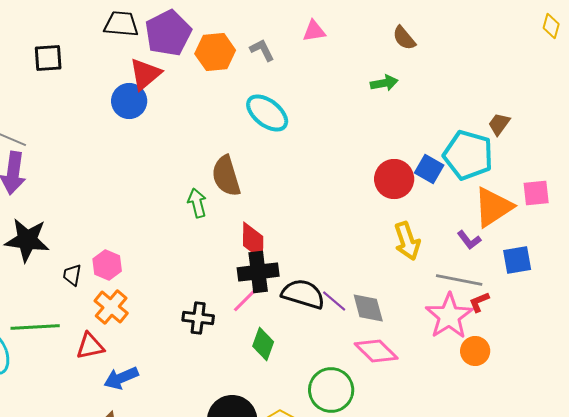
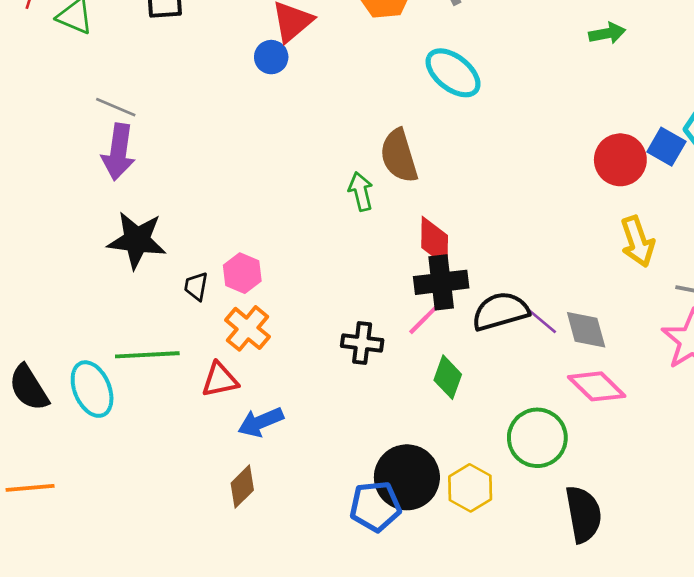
blue circle: (129, 101) -> (271, 57), size x0.7
black semicircle: (303, 294) -> (500, 311), turned -33

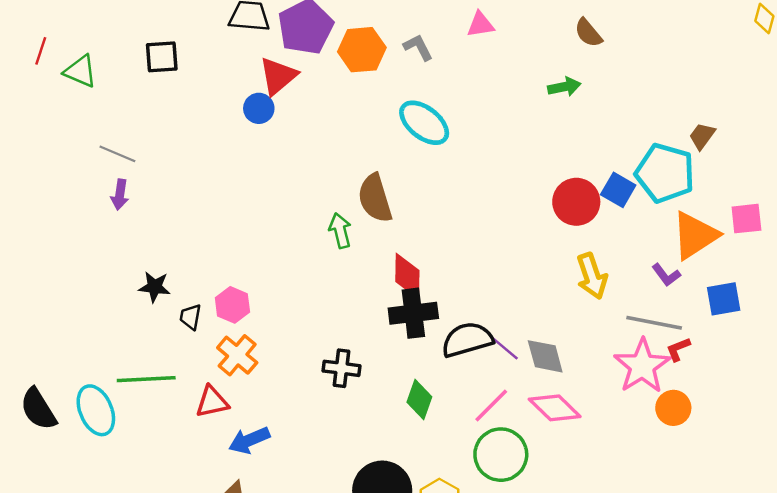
purple arrow: (118, 152) -> (120, 195), size x0.6
black star: (137, 240) -> (155, 287), moved, size x0.6
pink line: (427, 317) -> (491, 405), moved

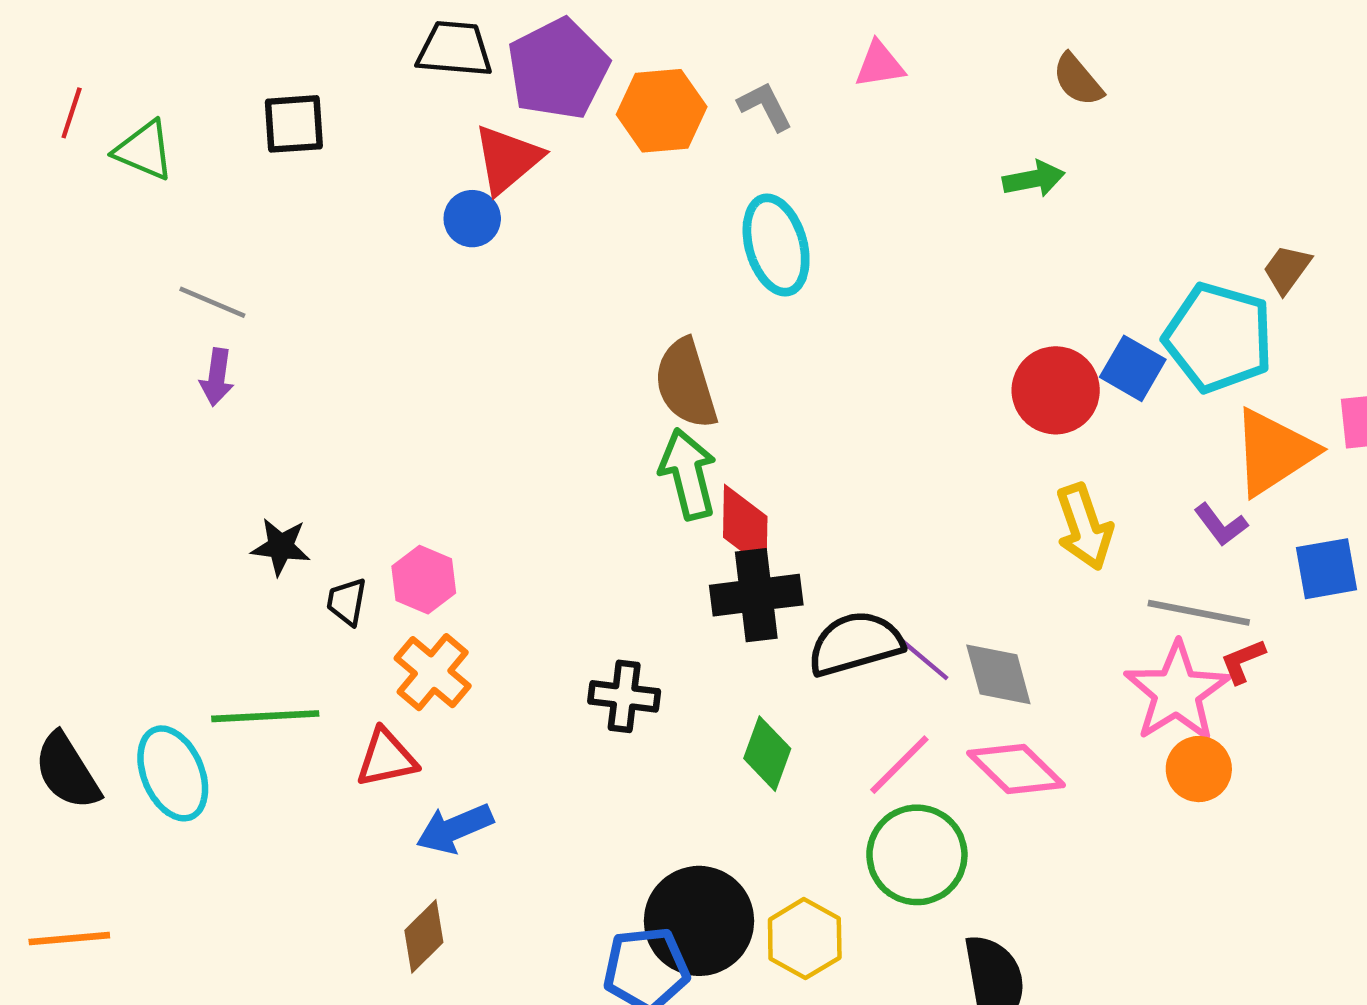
cyan ellipse: (424, 123) -> (776, 245), turned 36
green arrow: (340, 231) -> (688, 474), moved, size x1.4
orange circle: (673, 408) -> (1199, 769), moved

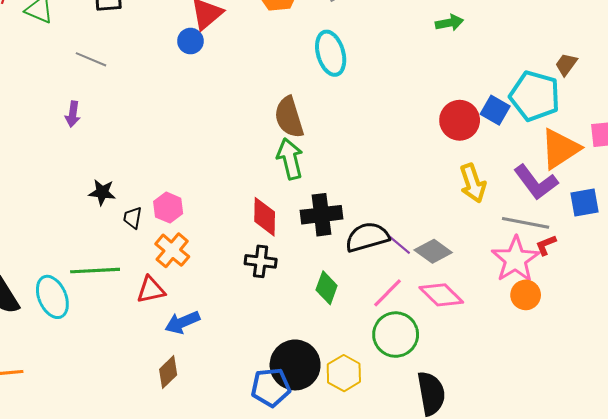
gray line: (212, 302) -> (91, 59), moved
purple L-shape: (1221, 525) -> (536, 182), size x1.8
red diamond: (745, 527) -> (265, 217), moved
gray diamond: (998, 674) -> (433, 251), turned -39

